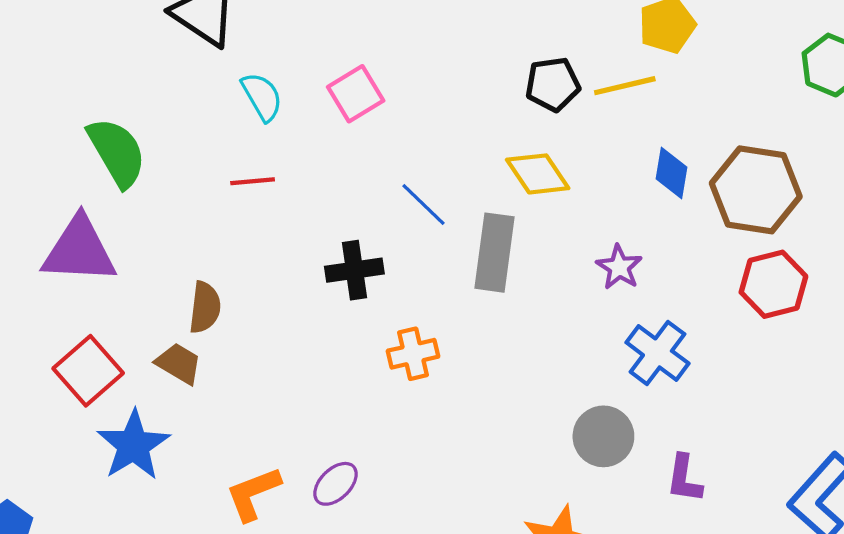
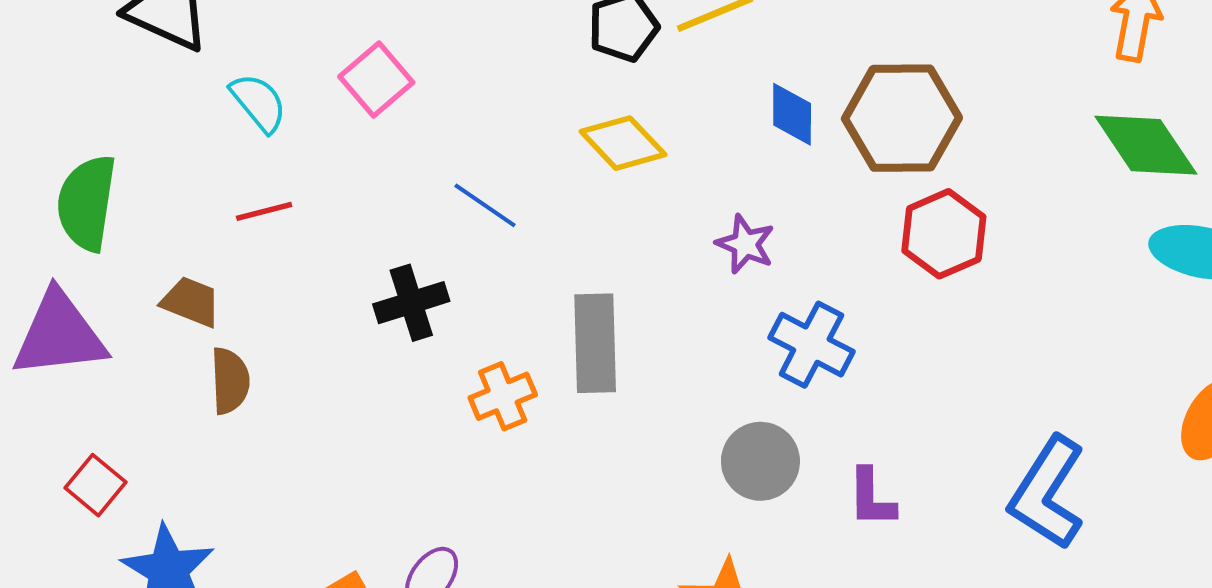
green semicircle: (117, 152) -> (87, 203), turned -132
gray rectangle: (494, 253) -> (595, 343), moved
brown trapezoid: (179, 364) -> (191, 302), moved
red square: (88, 371) -> (95, 485), size x0.7

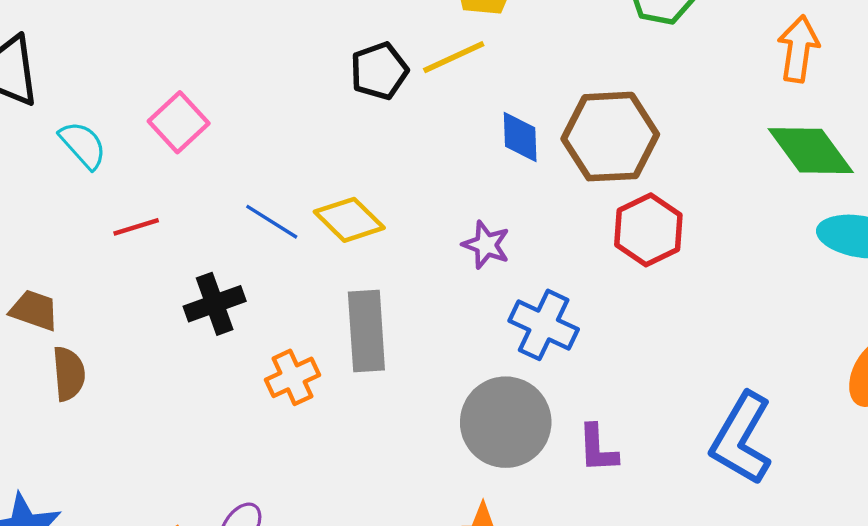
yellow diamond: (623, 143) -> (349, 220), moved
red line: (264, 211) -> (136, 227), moved
gray circle: (760, 461) -> (506, 422), size x1.4

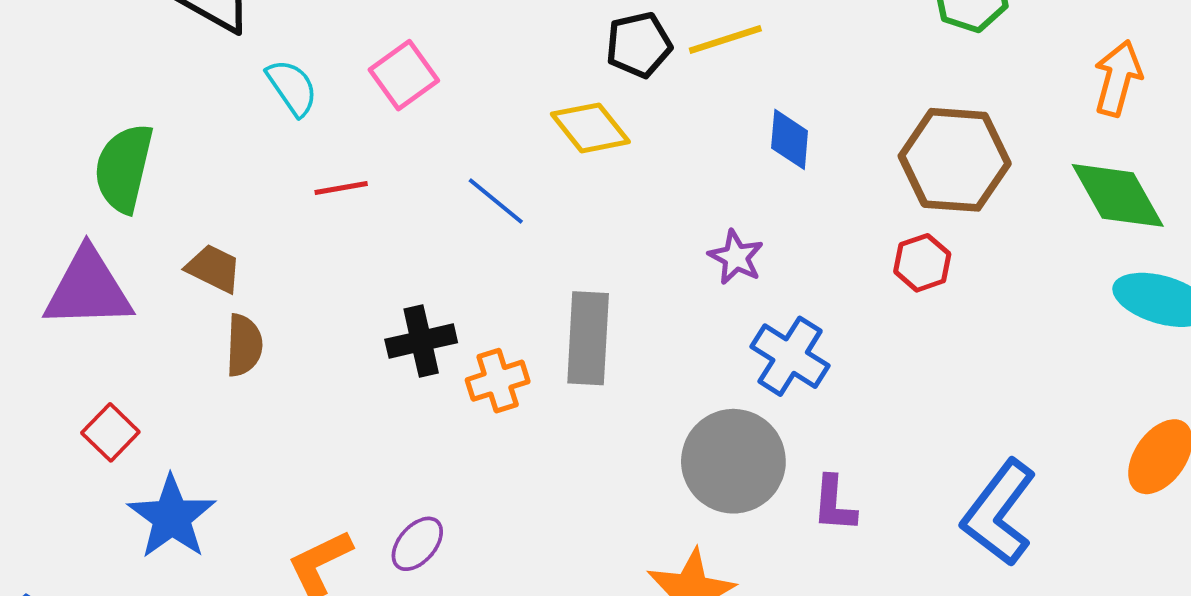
brown hexagon: (610, 137) -> (955, 160), moved
yellow diamond: (349, 220) -> (590, 128), moved
red hexagon: (648, 230) -> (922, 263), size x0.7
black cross: (215, 304) -> (421, 341), moved

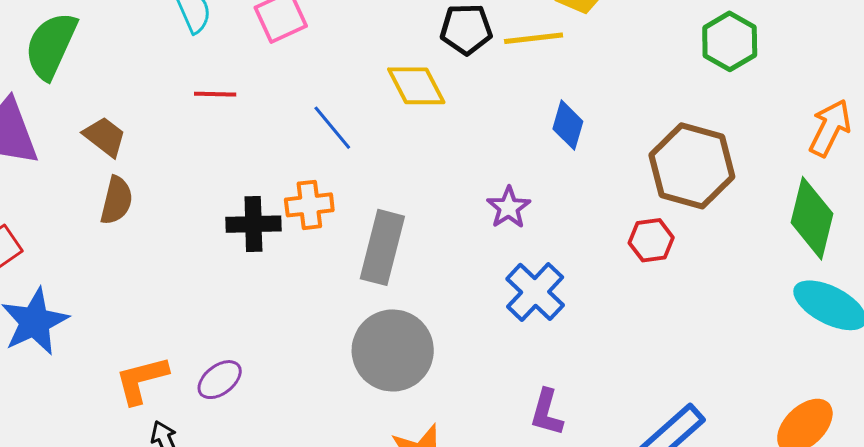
green diamond: (1118, 195) -> (812, 218), turned 32
orange cross: (498, 381) -> (309, 205), moved
gray circle: (733, 461) -> (393, 350), moved

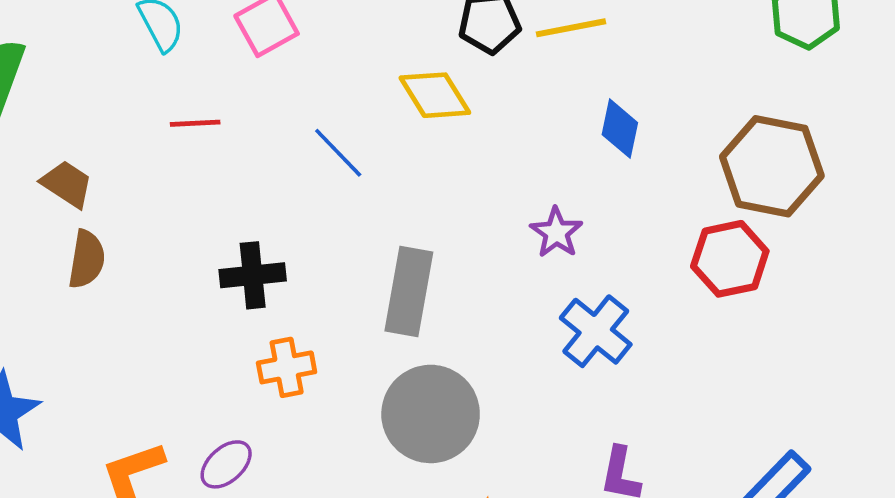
orange cross: (309, 205) -> (287, 367), moved
red hexagon: (651, 240) -> (730, 259), size x1.4

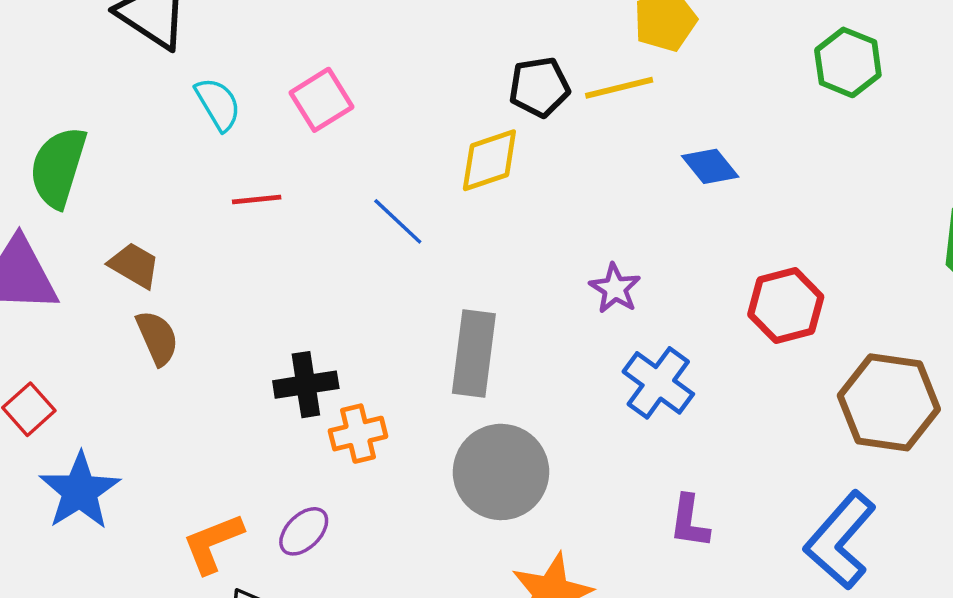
yellow diamond: (435, 95) -> (489, 160), turned -74
blue diamond: (620, 129) -> (710, 166), moved, turned -48
brown hexagon: (772, 166) -> (889, 402), moved
brown semicircle: (87, 259) -> (157, 338), turned -30
black cross: (253, 275) -> (306, 385), moved

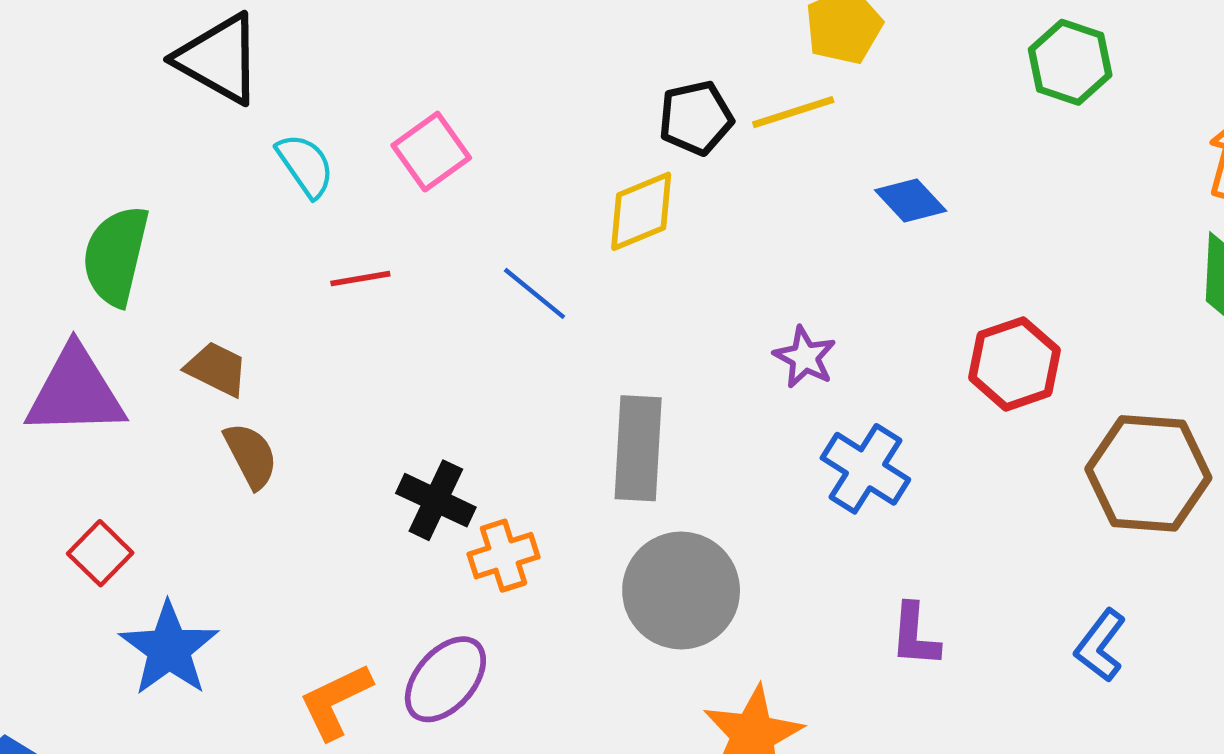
black cross: (306, 385) -> (436, 500), turned 38
purple ellipse: (304, 531) -> (445, 679), size x1.4
blue L-shape: (840, 540) -> (1100, 646), size x0.6

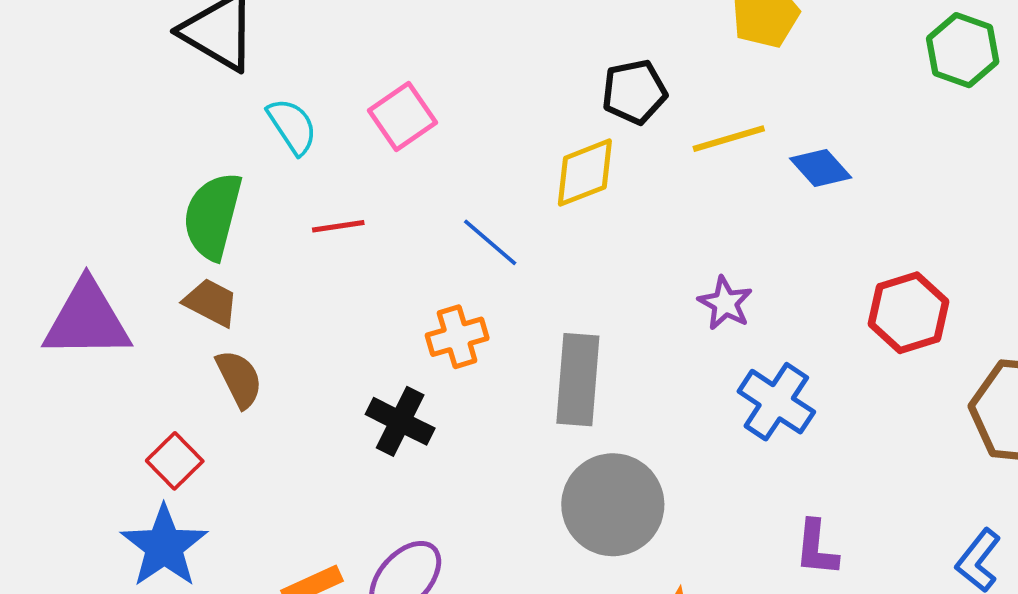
yellow line: (793, 112) -> (729, 139), moved
green semicircle: (116, 256) -> (213, 216), moved
red square: (100, 553) -> (175, 461), moved
orange cross: (504, 556) -> (457, 337), moved

